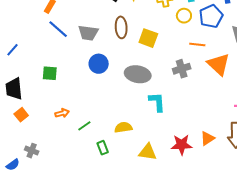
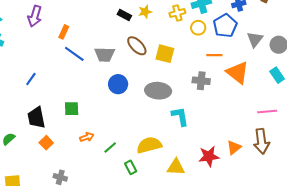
brown ellipse: (121, 27) -> (137, 46), turned -35
gray cross: (182, 69) -> (201, 81), turned 30
green square: (50, 73) -> (72, 109), moved
yellow semicircle: (123, 127) -> (149, 145), size x1.4

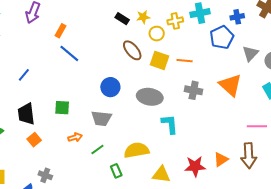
yellow circle: (198, 28) -> (157, 34), moved
gray trapezoid: (105, 55) -> (101, 118), moved
orange line: (214, 55) -> (185, 61), moved

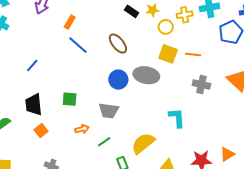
brown ellipse: (132, 50) -> (118, 44), moved
gray ellipse: (150, 97) -> (146, 75), moved
yellow semicircle: (137, 150) -> (143, 143), turned -30

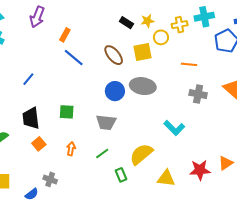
yellow square: (168, 54) -> (143, 52), moved, turned -30
cyan L-shape: (177, 118) -> (174, 128), turned 140
orange arrow: (82, 129) -> (71, 149), moved, turned -64

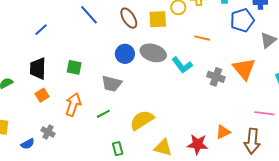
gray cross: (198, 94) -> (216, 77), moved
cyan L-shape: (174, 128) -> (182, 65), moved
orange arrow: (71, 149) -> (73, 105), size x1.6
orange triangle: (226, 163) -> (223, 132), moved
green rectangle: (121, 175) -> (118, 149), moved

